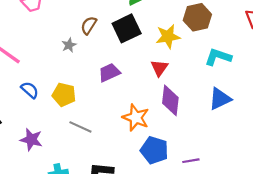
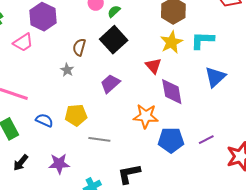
yellow star: (168, 36) -> (171, 42), moved

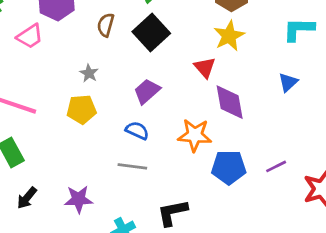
cyan L-shape: (202, 40) -> (299, 29), moved
brown semicircle: (79, 47) -> (106, 25), moved
blue triangle: (215, 77) -> (288, 82), size x0.7
yellow pentagon: (76, 115) -> (82, 109), moved
blue semicircle: (44, 120) -> (137, 131), moved

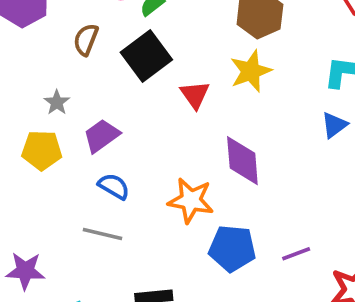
red triangle: (205, 67) -> (195, 95), moved
blue triangle: (288, 82) -> (334, 125), moved
purple trapezoid: (147, 91) -> (101, 136), moved

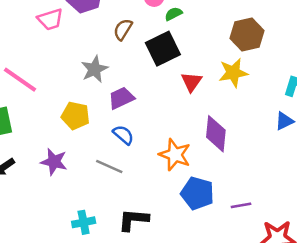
gray star: (57, 102) -> (95, 69), size x1.5
yellow pentagon: (42, 150) -> (76, 116), moved
purple star: (25, 271) -> (54, 162), moved

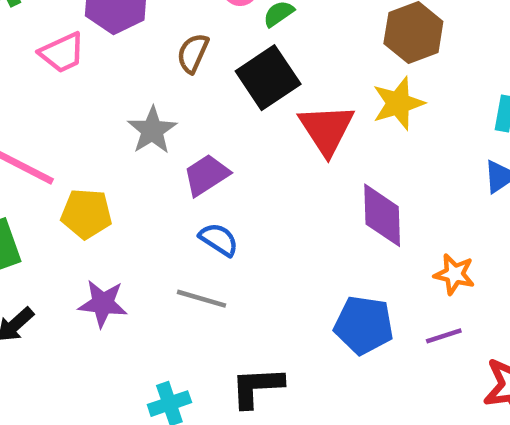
red triangle: (191, 82) -> (327, 129), size x1.5
yellow pentagon: (76, 116) -> (86, 214), moved
orange star: (175, 155) -> (454, 274), moved, size x0.7

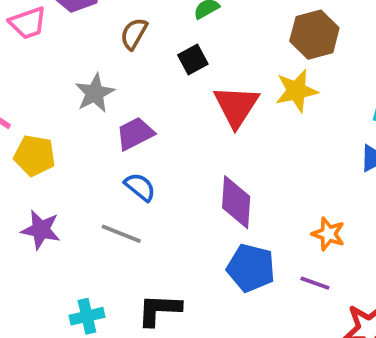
black square: (268, 78) -> (193, 60), size x0.6
purple diamond: (382, 215) -> (236, 202), moved
purple line: (444, 336) -> (315, 283), turned 32

